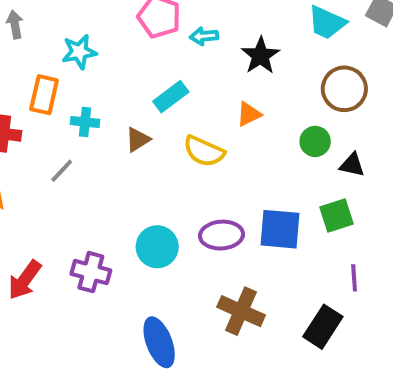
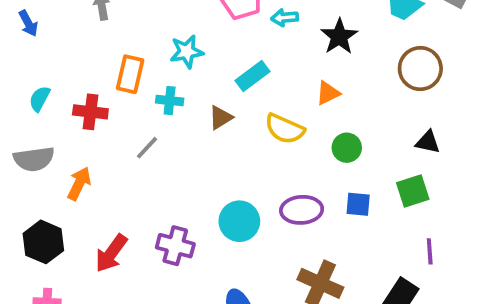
cyan star: (79, 52) -> (187, 52), moved
green circle: (315, 141) -> (347, 148), moved
blue square: (280, 229) -> (358, 204), size x0.6

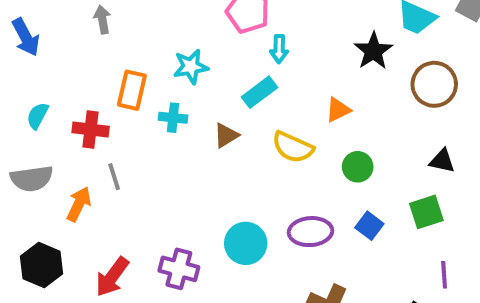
cyan arrow: (285, 18) -> (279, 49), moved, turned -84
blue arrow: (28, 23) -> (26, 37), size x1.4
black star: (339, 36) -> (373, 51), moved
gray line: (147, 148) -> (114, 177), moved, turned -60
blue square: (358, 204) -> (369, 226), turned 32

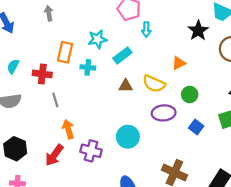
cyan rectangle: (259, 92) -> (122, 55), moved
brown triangle: (226, 135) -> (126, 86), moved, turned 32
orange arrow: (79, 204) -> (68, 129), moved, turned -42
purple ellipse: (311, 232) -> (164, 113), moved

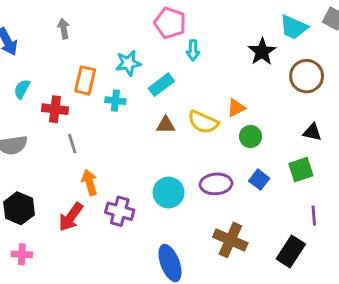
orange triangle: (179, 63) -> (236, 108), moved
cyan semicircle: (13, 66) -> (22, 89), moved
purple ellipse: (164, 113) -> (216, 184), moved

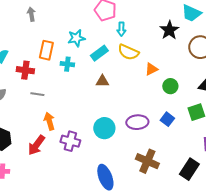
yellow semicircle: (203, 122) -> (128, 52), moved
green circle: (251, 136) -> (170, 86), moved
gray line: (72, 144) -> (37, 94), turned -64

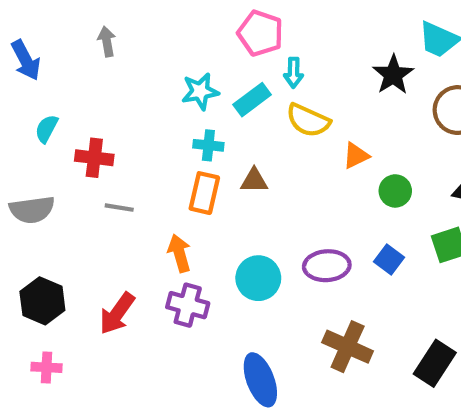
orange rectangle: (46, 50) -> (204, 193), moved
cyan rectangle: (99, 53) -> (252, 100), moved
cyan cross: (67, 64) -> (208, 145), moved
orange arrow: (49, 121) -> (179, 253), moved

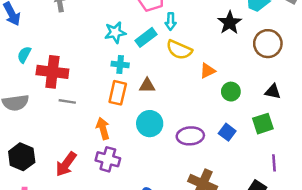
red cross: (94, 158) -> (52, 72), size x1.4
cyan circle: (258, 278) -> (150, 124), moved

